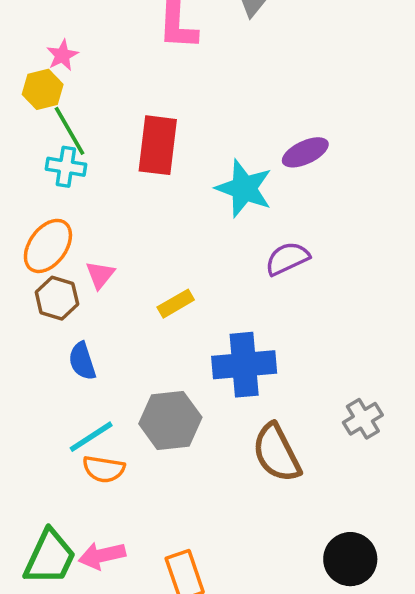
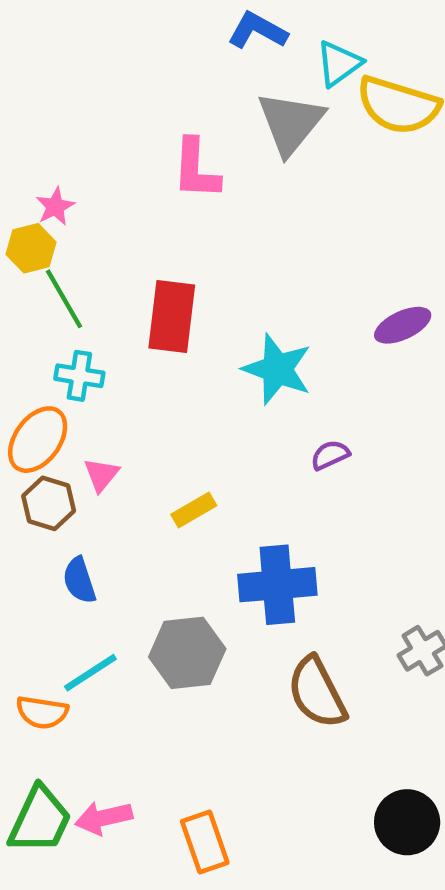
purple ellipse: (305, 152) -> (403, 325), moved
cyan cross: (66, 167) -> (79, 376), moved
purple semicircle: (287, 259) -> (330, 455), size x0.7
orange semicircle: (104, 469) -> (42, 712), moved

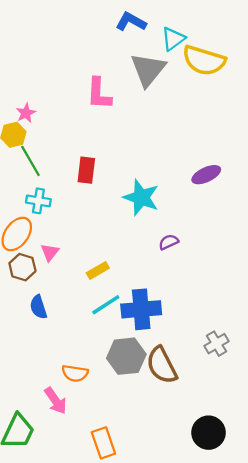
red rectangle: (172, 316) -> (86, 170), size x0.7
gray hexagon: (187, 653) -> (126, 356), moved
cyan line: (90, 673) -> (106, 305), moved
orange semicircle: (42, 712) -> (75, 373), moved
pink arrow: (104, 818) -> (56, 401), moved, turned -112

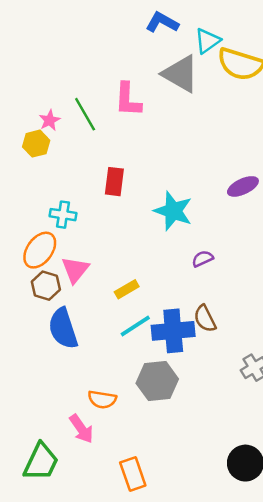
gray triangle: (148, 70) -> (181, 74), turned -39
green line: (30, 161) -> (85, 114), moved
pink triangle: (50, 252) -> (75, 270), size x1.4
blue semicircle: (38, 307) -> (63, 328), size x1.6
brown semicircle: (162, 365) -> (205, 319), moved, size x0.7

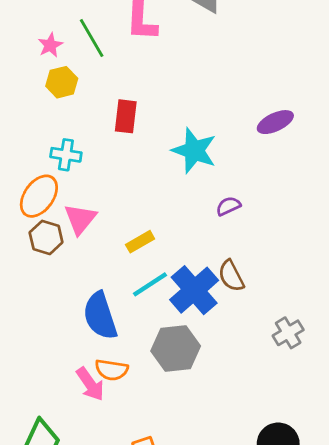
yellow hexagon: (36, 144) -> (62, 82), moved
blue semicircle: (63, 328) -> (100, 316), moved
blue cross: (173, 331) -> (194, 290), turned -36
pink arrow: (81, 429) -> (90, 384), moved

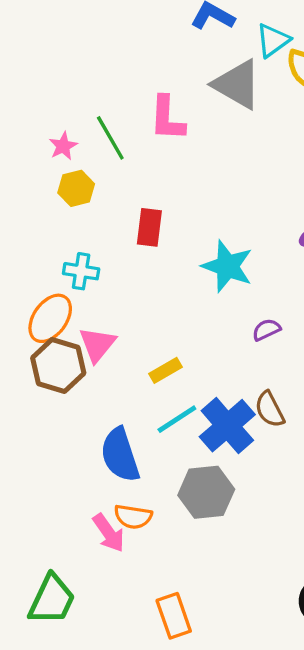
brown hexagon: (46, 237) -> (58, 365), size x1.4

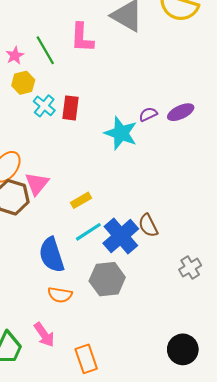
cyan cross: (81, 271) -> (44, 106), moved, turned 30
purple semicircle: (266, 330) -> (148, 114), moved
pink arrow: (109, 533) -> (44, 335), moved

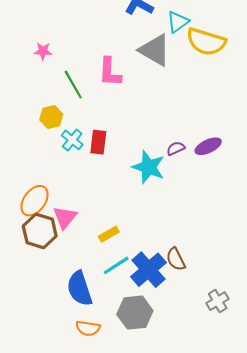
pink star: (15, 55) -> (43, 51), moved, turned 30

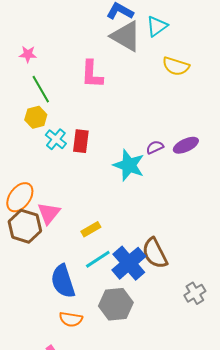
yellow semicircle: (206, 42) -> (176, 66), moved, size x0.7
gray triangle: (155, 50) -> (126, 36), moved
green line: (73, 85) -> (41, 89), moved
brown semicircle: (176, 259) -> (155, 253), size x1.4

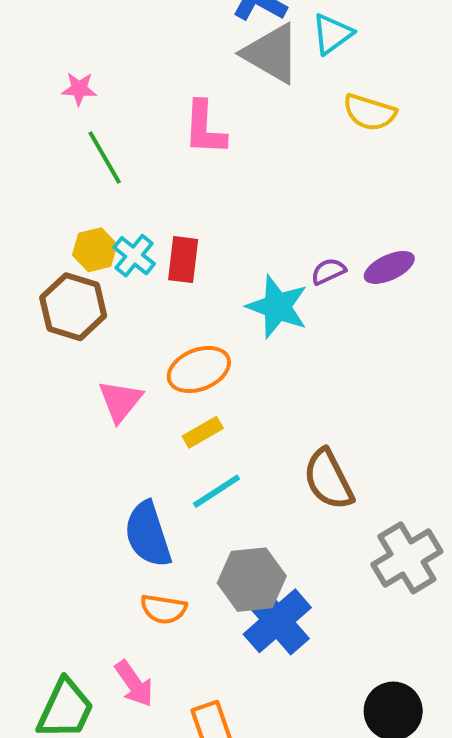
yellow hexagon: (36, 117) -> (95, 250), moved
orange ellipse: (20, 197) -> (199, 370), moved, turned 32
brown hexagon: (25, 226) -> (73, 307), moved
blue cross: (129, 263) -> (277, 621), moved
gray cross: (195, 293) -> (407, 558), size x1.6

